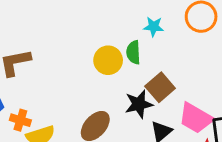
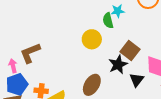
green semicircle: (133, 52) -> (108, 21), moved

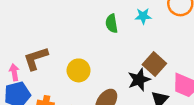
green semicircle: (108, 21) -> (112, 23), moved
yellow circle: (92, 39) -> (79, 70), moved

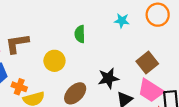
green semicircle: (112, 23) -> (80, 34), moved
brown square: (154, 64) -> (147, 63), moved

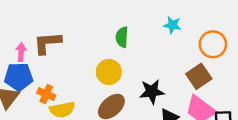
orange circle: (158, 15) -> (213, 44), moved
yellow circle: (54, 61) -> (109, 72), moved

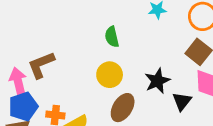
pink arrow: (21, 52) -> (18, 82), size x1.5

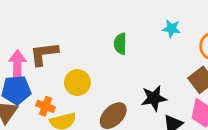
yellow circle: (110, 75) -> (77, 83), moved

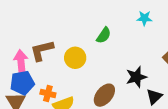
green semicircle: (120, 44) -> (104, 35), turned -140
yellow circle: (77, 83) -> (75, 58), moved

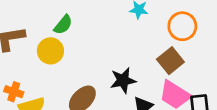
green semicircle: (104, 35) -> (63, 25), moved

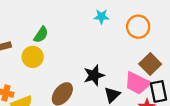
brown square: (170, 61) -> (150, 64), moved

